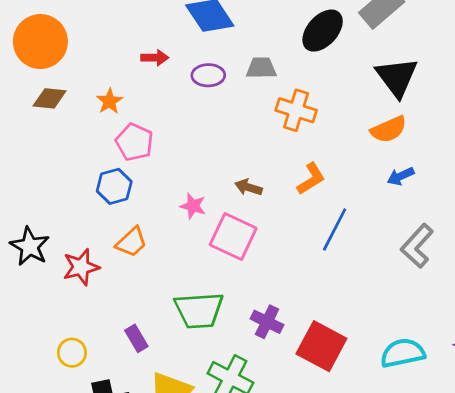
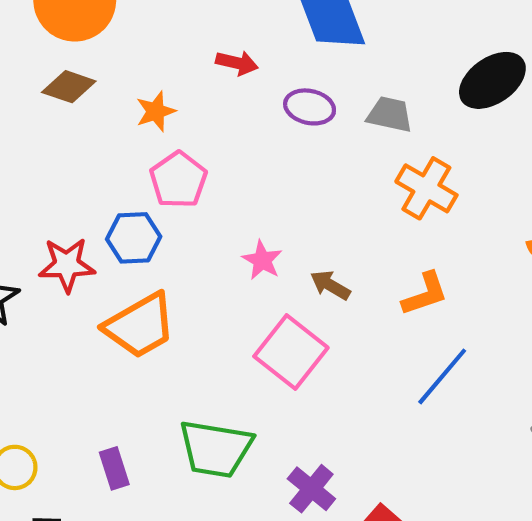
pink star: (193, 206) -> (262, 260), moved
orange trapezoid: (132, 242) -> (140, 326), size x1.5
red star: (81, 267) -> (67, 265), moved

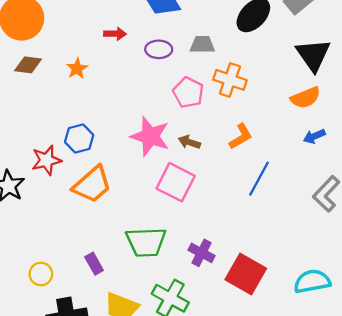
pink pentagon: (178, 180) -> (188, 92), moved
pink star: (262, 260) -> (150, 136), size x1.8

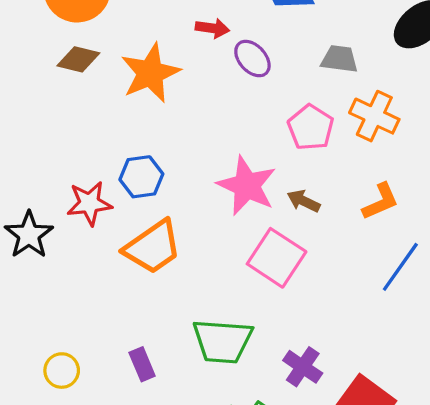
purple ellipse: (159, 49) -> (252, 59), moved, turned 40
orange star: (77, 69) -> (150, 73), size x1.8

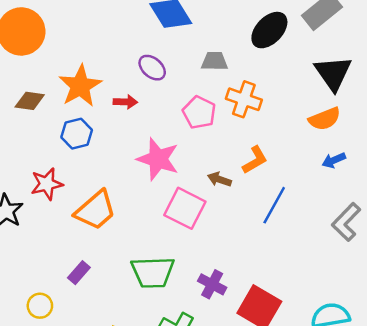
red arrow: (212, 28) -> (125, 102), moved
brown diamond: (78, 59) -> (30, 101), moved
blue hexagon: (141, 177) -> (77, 134), moved
brown arrow: (304, 201) -> (219, 179), moved
purple rectangle: (142, 364) -> (79, 273), moved, turned 70

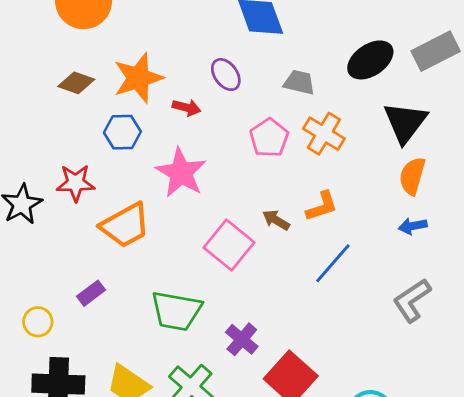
black triangle: (333, 73) -> (405, 122), moved
orange semicircle: (325, 119) -> (412, 176), turned 116
pink star: (158, 159) -> (181, 173), moved

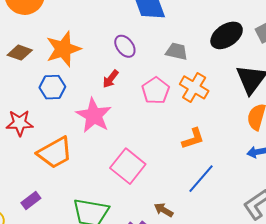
red arrow: (187, 108) -> (111, 79), moved, turned 114
brown arrow: (276, 220) -> (164, 210), moved

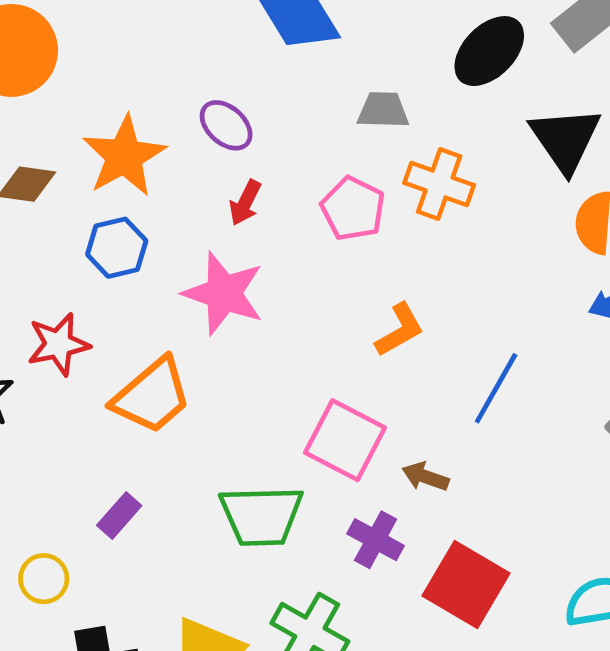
purple ellipse: (125, 46) -> (226, 125), moved
orange L-shape: (193, 139) -> (400, 330), moved
pink square: (128, 166) -> (345, 440), moved

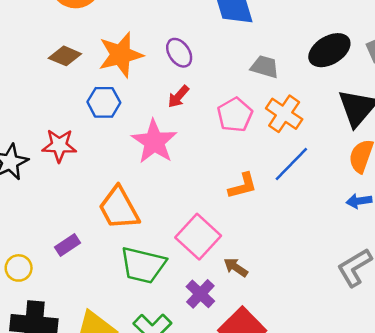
blue line: (496, 388) -> (291, 164), moved
orange trapezoid: (152, 396) -> (119, 208), moved, turned 87

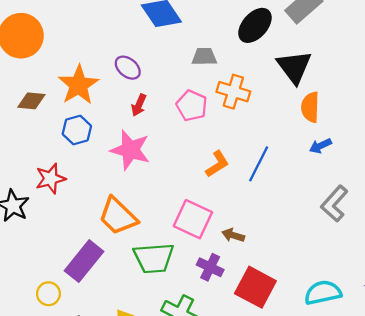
blue line: (291, 164) -> (259, 164), moved
purple rectangle: (68, 245) -> (84, 261), size x1.8

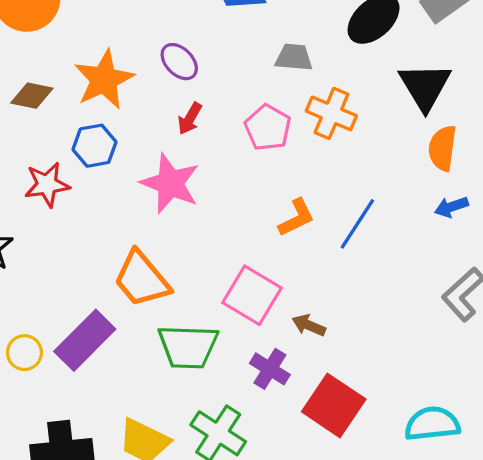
red star: (50, 179) -> (47, 185), moved
yellow circle: (48, 294) -> (24, 353), moved

